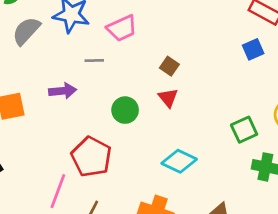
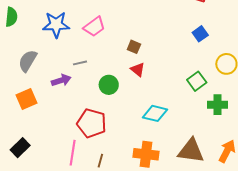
gray semicircle: (26, 31) -> (28, 61), moved
blue square: (253, 49) -> (200, 34), moved
gray line: (94, 60) -> (80, 63), moved

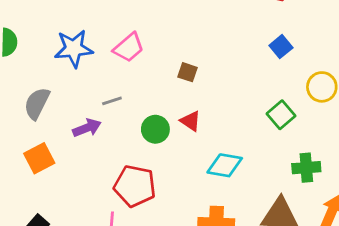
red triangle: (138, 70) -> (190, 121), moved
green cross: (218, 105) -> (306, 168), moved

